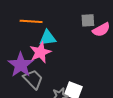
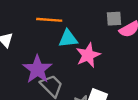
pink star: (40, 52) -> (88, 55), moved

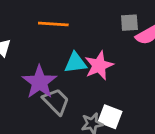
cyan triangle: (68, 39) -> (75, 63), moved

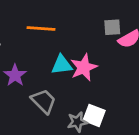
purple star: (39, 82) -> (15, 75), moved, size x0.7

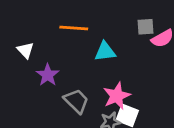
cyan triangle: (62, 65) -> (105, 51), moved
pink star: (84, 67) -> (117, 96), moved

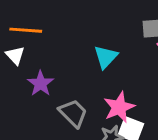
orange line: (74, 28) -> (26, 30), moved
cyan triangle: (105, 51) -> (106, 57), turned -40

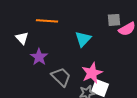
orange line: (26, 30) -> (47, 21), moved

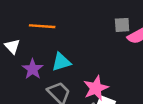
cyan triangle: (83, 39) -> (61, 62), moved, turned 30

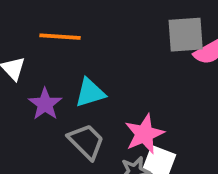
gray square: (122, 25) -> (186, 35), size x1.5

